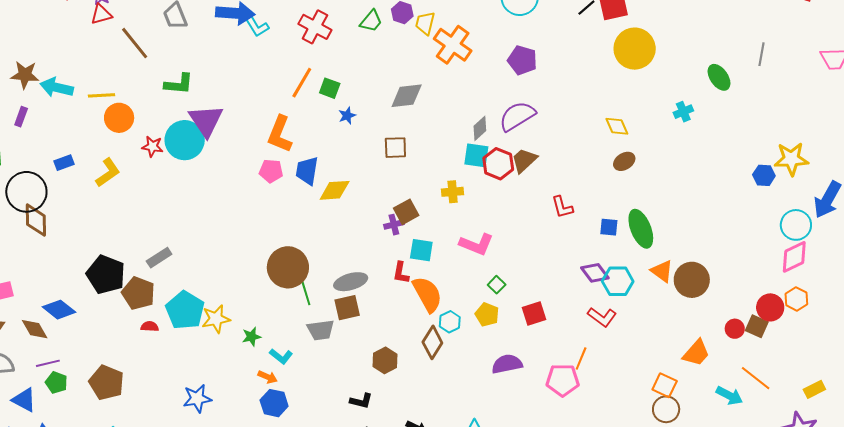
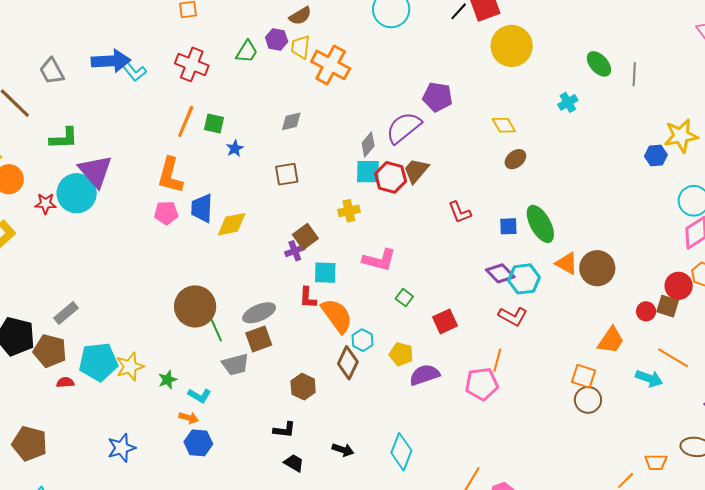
gray line: (762, 54) -> (634, 74), moved
purple pentagon: (522, 60) -> (438, 97), moved
gray diamond: (407, 96) -> (291, 121), size x0.7
cyan pentagon: (185, 310) -> (98, 362), turned -30
yellow pentagon: (487, 315) -> (401, 354), moved

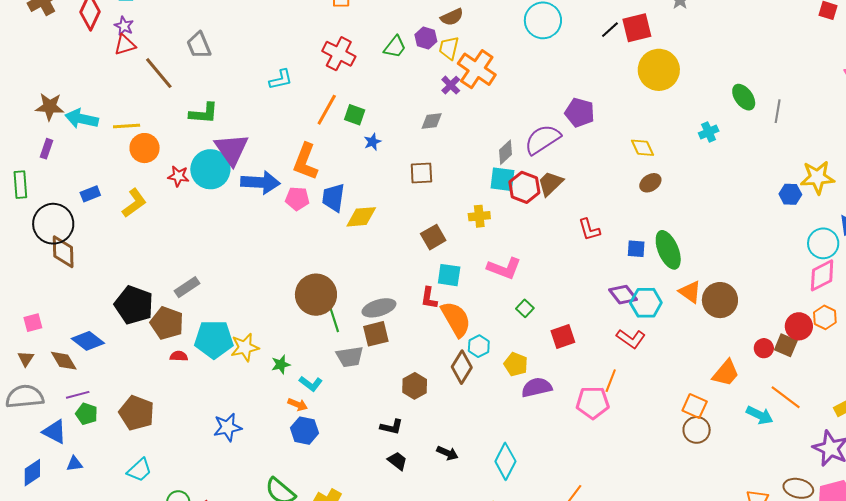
blue arrow: (111, 61) -> (260, 182), moved
cyan L-shape: (134, 72) -> (281, 79), moved, turned -70
purple cross: (295, 251) -> (451, 85), moved, turned -30

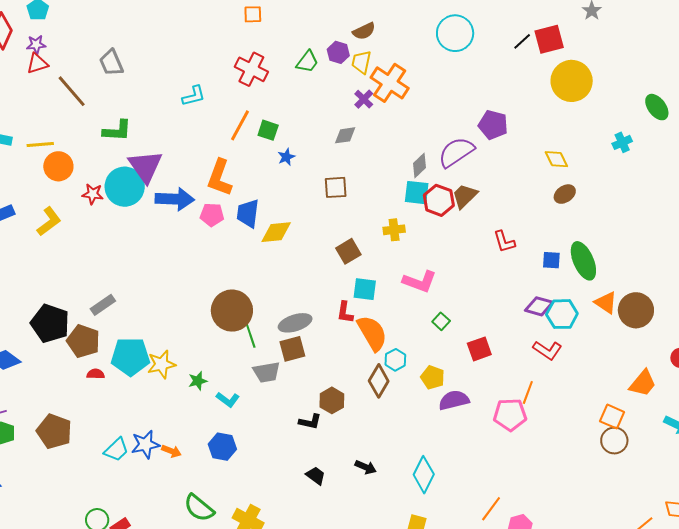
purple star: (124, 26) -> (36, 45), turned -30
purple diamond: (623, 295) -> (539, 306), turned -36
orange arrow: (298, 405) -> (171, 451), moved
black L-shape: (392, 427) -> (310, 422), moved
cyan trapezoid: (139, 470) -> (116, 450), moved

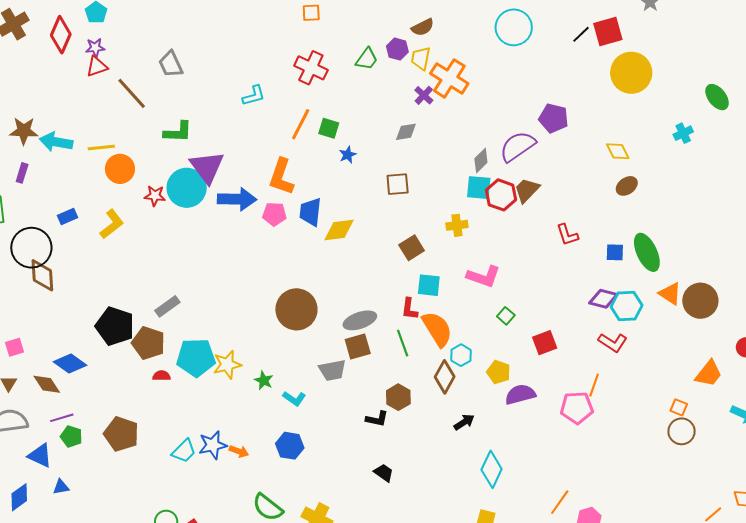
green line: (250, 334) -> (403, 343), moved
green star: (198, 381) -> (264, 380), turned -30
orange square: (612, 417) -> (679, 407), size x0.7
black arrow: (366, 467) -> (464, 422), moved, turned -55

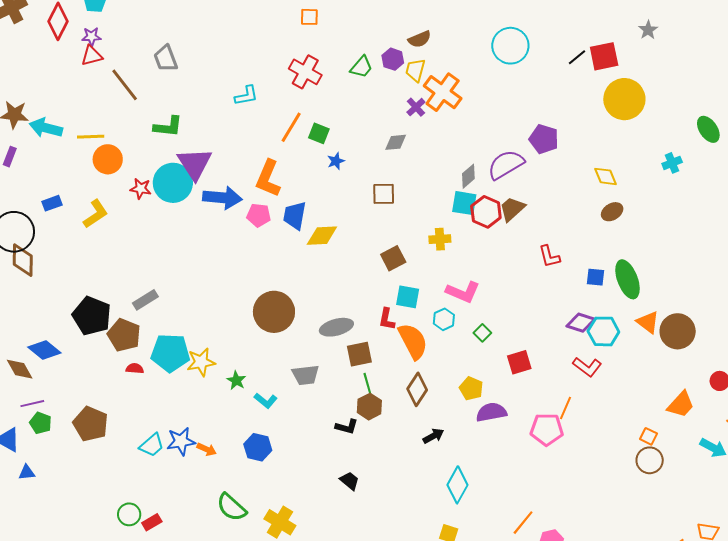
green line: (403, 343) -> (368, 386), moved
brown square: (358, 346) -> (359, 354), moved
cyan hexagon: (461, 355) -> (444, 319), moved

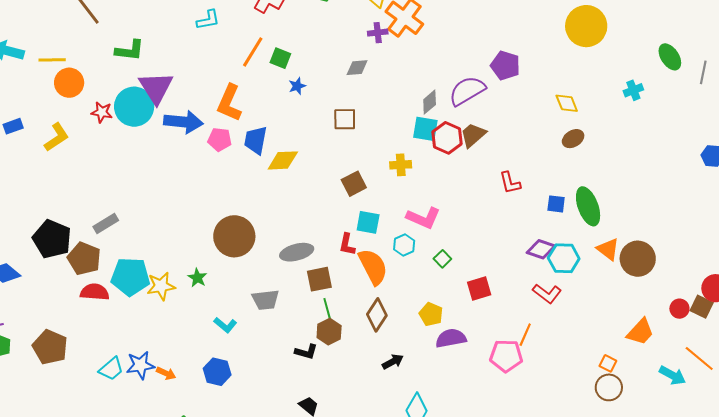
purple cross: (416, 107) -> (378, 33), turned 36
red semicircle: (135, 369) -> (95, 292), size x1.6
green star: (236, 380) -> (197, 278), moved

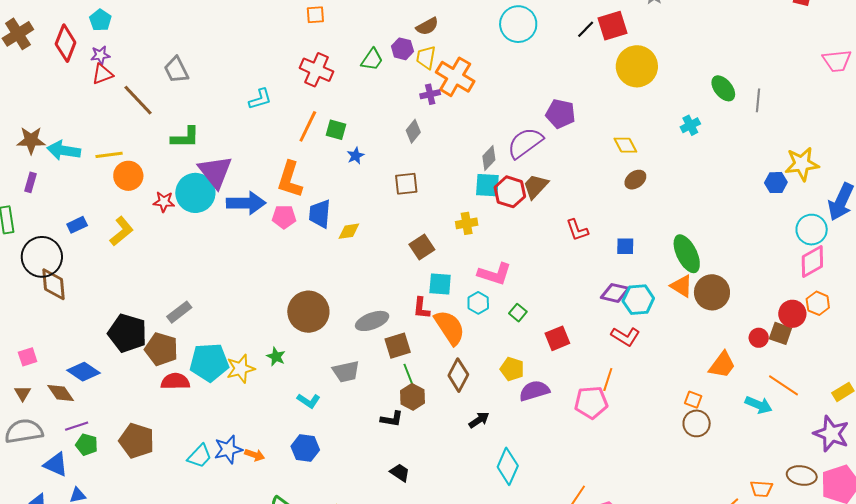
gray diamond: (357, 68) -> (413, 131), turned -40
yellow diamond: (283, 160) -> (349, 231), size x0.7
green ellipse: (588, 206) -> (687, 254), moved

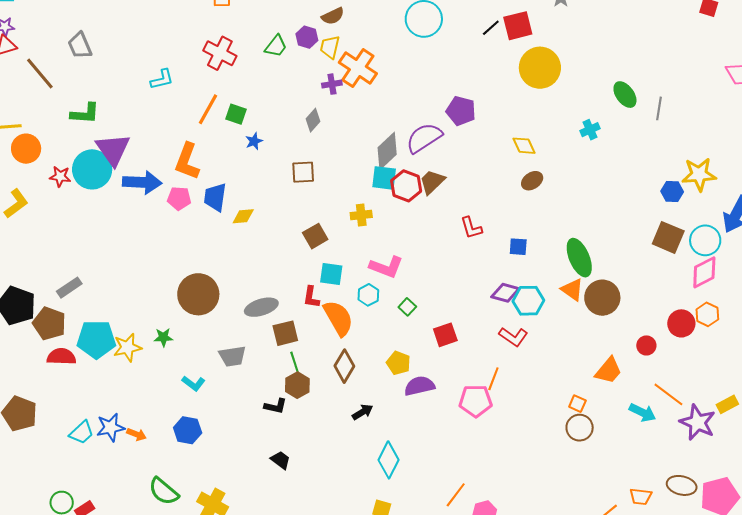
gray diamond: (489, 158) -> (387, 151), size x1.5
brown square: (780, 333) -> (668, 237), moved, size x1.4
green star: (276, 357) -> (163, 337), turned -30
purple star: (831, 434) -> (698, 422), moved

